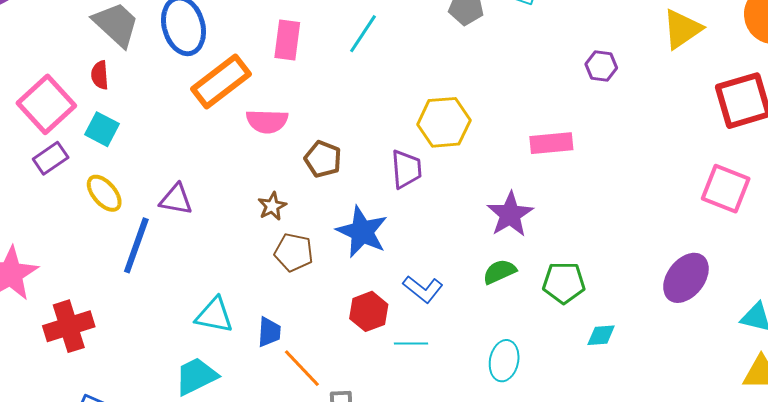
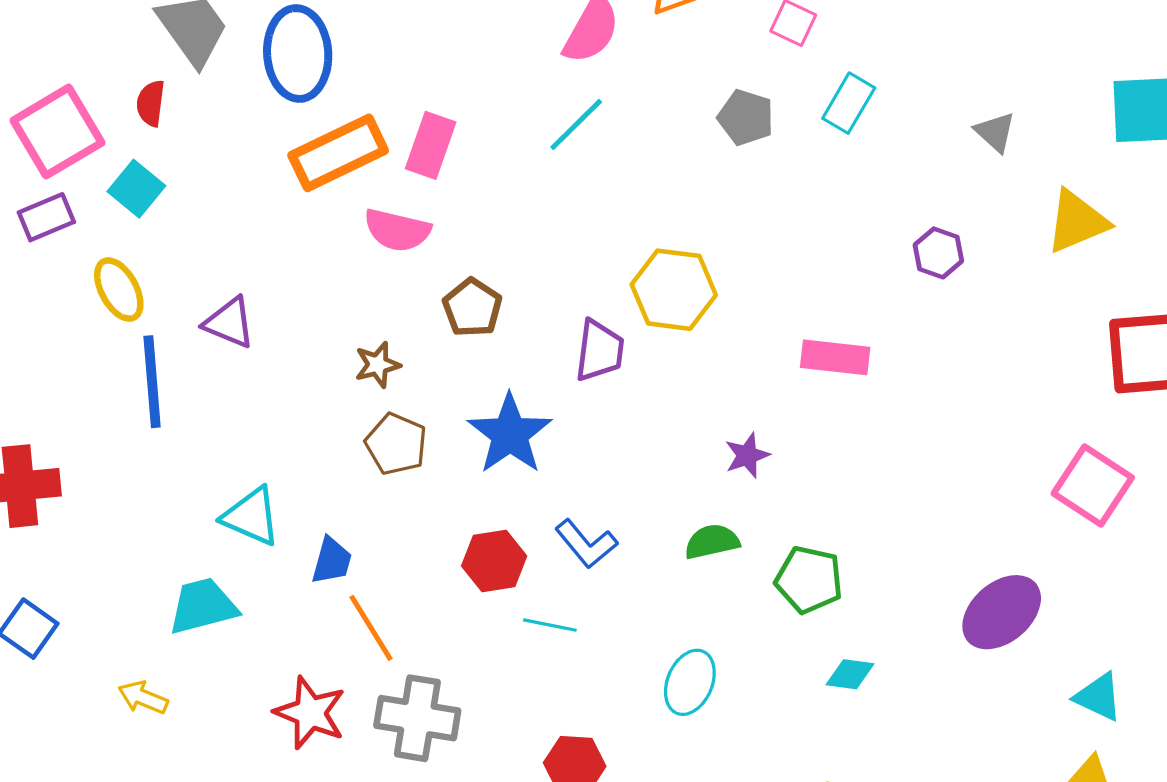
pink rectangle: (287, 40) -> (431, 145), moved
purple star: (510, 214) -> (747, 455), size x0.6
blue line: (136, 245) -> (152, 382), turned -36

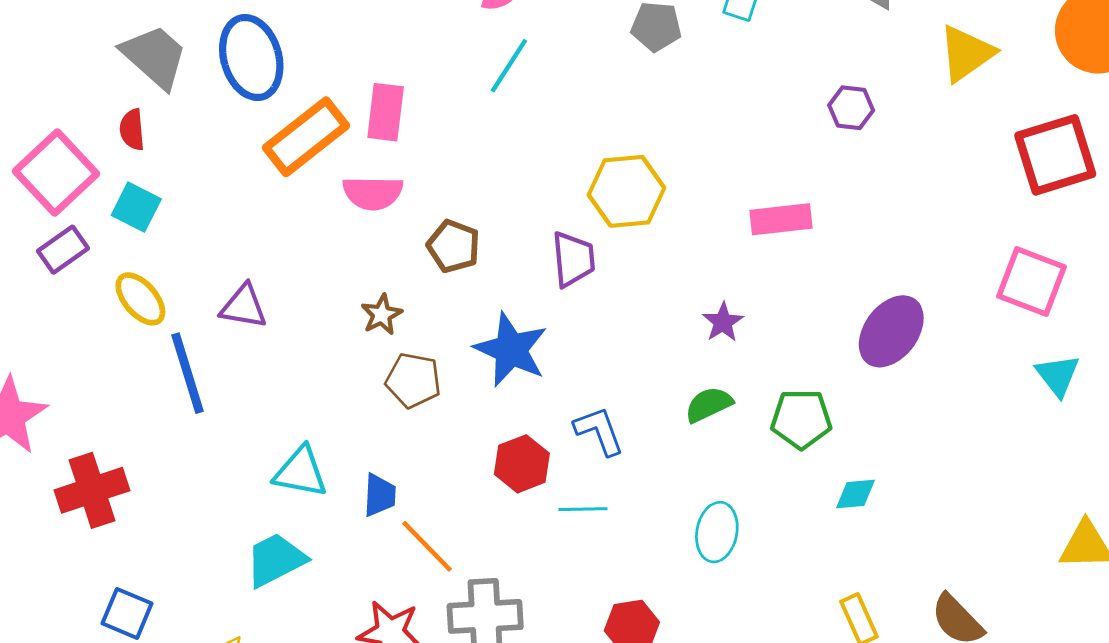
blue L-shape: (586, 544) -> (599, 431), turned -148
purple ellipse: (1002, 612) -> (891, 331), moved
cyan triangle: (1098, 697) -> (1058, 375), moved, turned 39

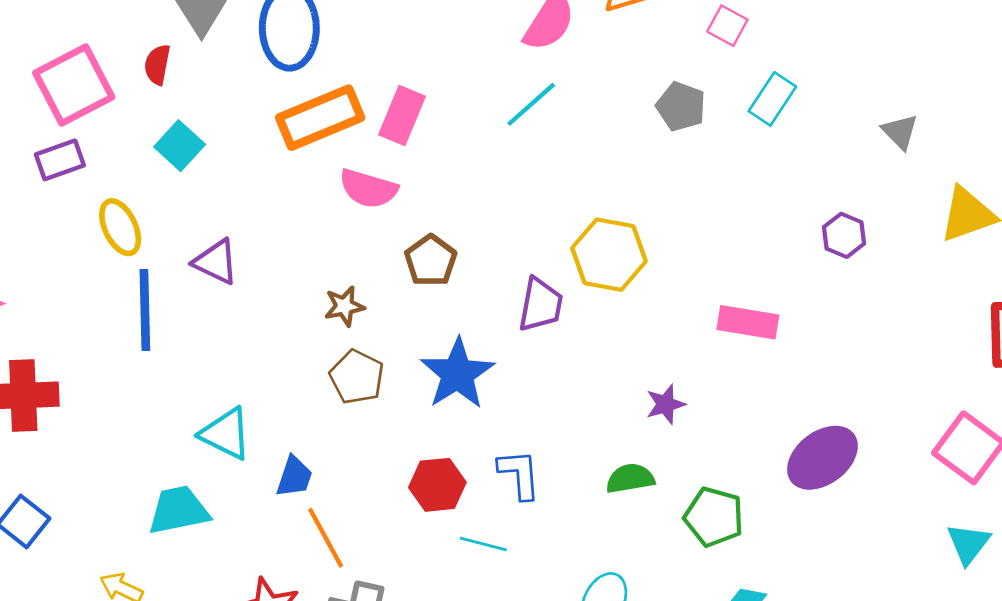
cyan square: (136, 207) -> (180, 146), moved

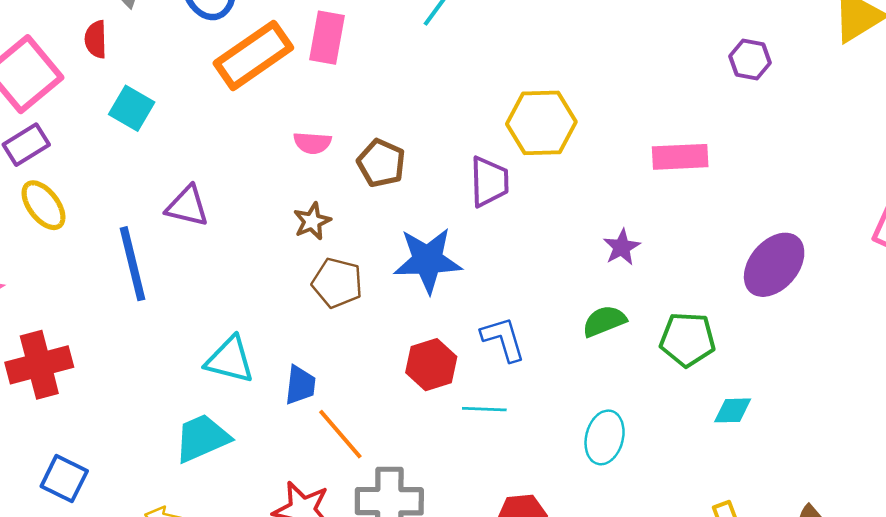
pink semicircle: (368, 189) -> (312, 143), moved, size x0.7
yellow ellipse: (120, 227) -> (43, 205), moved
blue star: (457, 374) -> (428, 260), turned -30

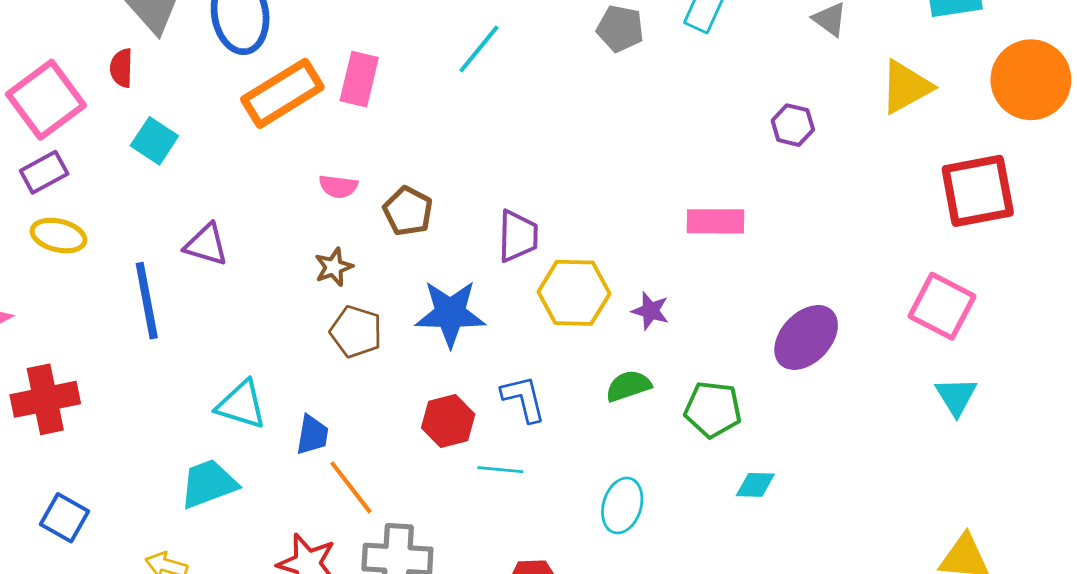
yellow hexagon: (541, 123) -> (574, 293), moved
yellow ellipse: (43, 205) -> (58, 236), turned -42
purple star: (622, 247) -> (650, 311), turned -30

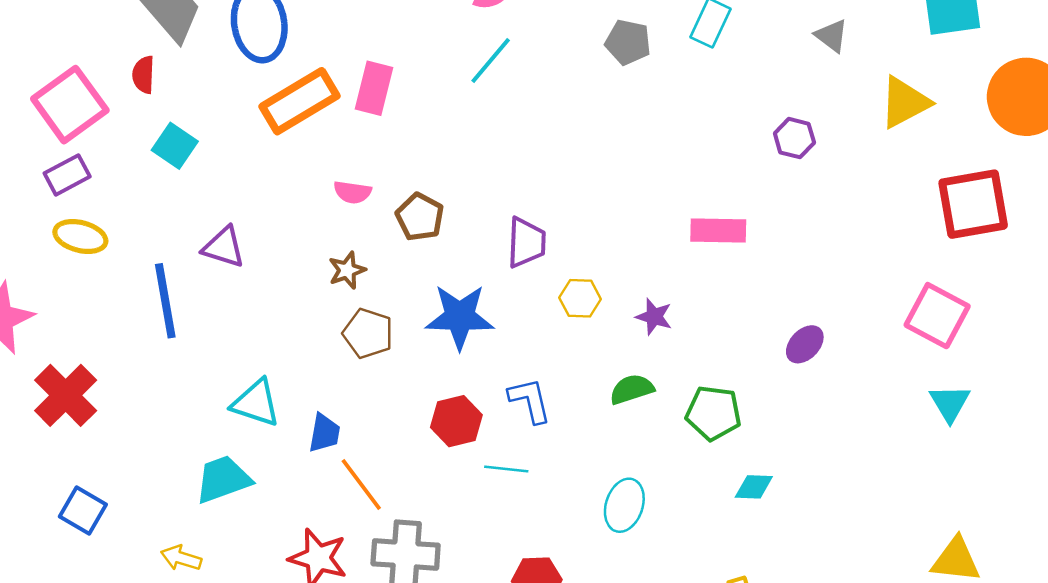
yellow hexagon: (574, 293) -> (580, 298), size x0.6
purple ellipse: (806, 337) -> (805, 344), size x0.6
red cross: (45, 399) -> (66, 395), turned -34

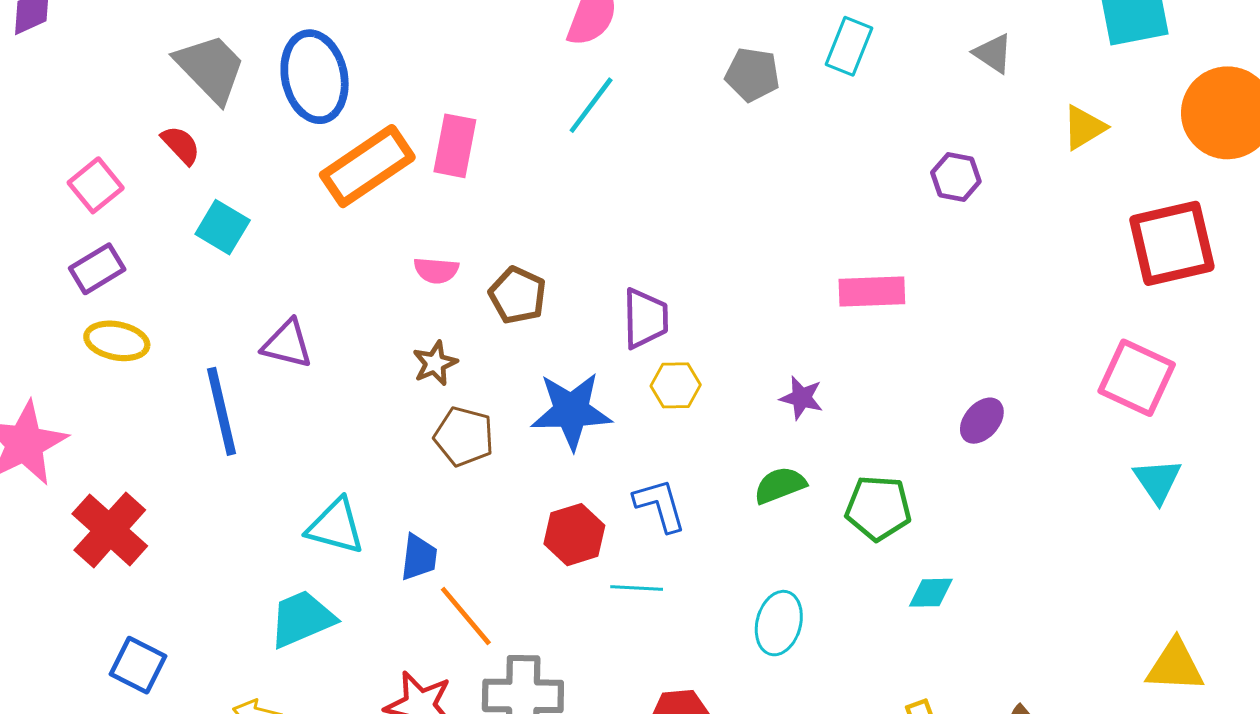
red semicircle: (143, 75) -> (181, 145), turned 138
yellow triangle: (905, 102) -> (1084, 127), size x0.7
pink square: (70, 105) -> (96, 185), size x0.6
yellow hexagon: (580, 298) -> (676, 385), moved

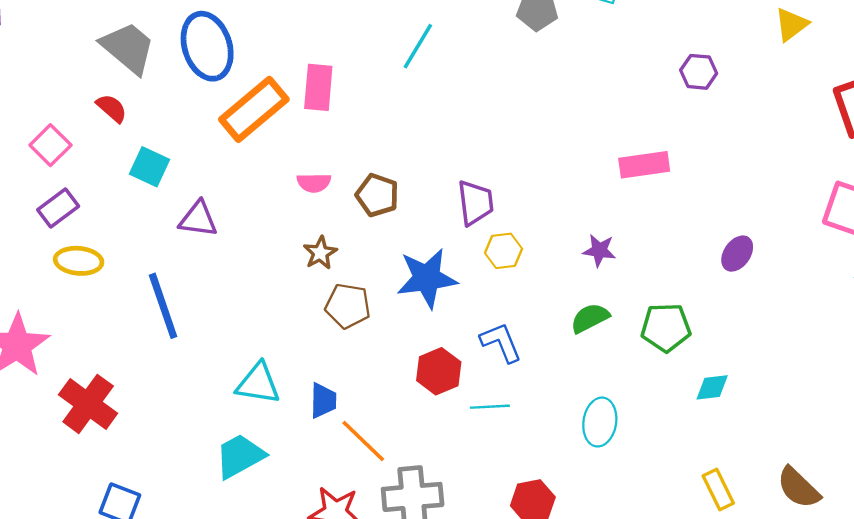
purple triangle: (287, 344) -> (198, 219), moved

